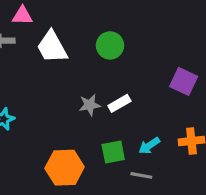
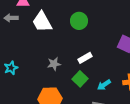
gray star: (90, 105) -> (54, 64), moved
green square: (113, 152) -> (80, 79), moved, turned -35

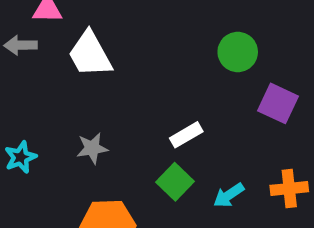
green circle: (79, 21) -> (238, 52), moved
gray star: (54, 64) -> (92, 148), moved

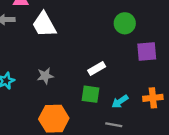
purple square: (278, 103) -> (147, 51), turned -30
green square: (175, 182) -> (91, 94), turned -36

